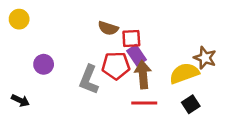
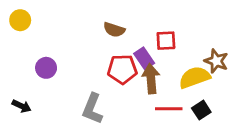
red square: (131, 38) -> (166, 41), moved
gray L-shape: (89, 80) -> (92, 109), moved
red line: (144, 103) -> (169, 109), moved

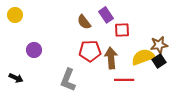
brown semicircle: (114, 30) -> (84, 22), turned 35
purple rectangle: (144, 58) -> (106, 15), moved
brown star: (216, 61) -> (159, 45), turned -30
black square: (201, 110) -> (159, 61), moved

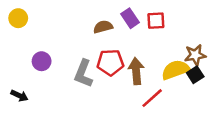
brown semicircle: (84, 22) -> (103, 27), turned 112
red square: (122, 30) -> (156, 21), moved
gray L-shape: (68, 80) -> (83, 74), moved
red line: (124, 80) -> (152, 98), turned -42

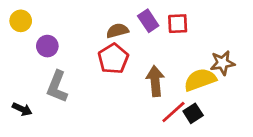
purple circle: (42, 61) -> (47, 46), moved
red pentagon: (110, 62) -> (113, 59), moved, turned -30
gray L-shape: (83, 74) -> (57, 87), moved
black square: (195, 75) -> (193, 113), moved

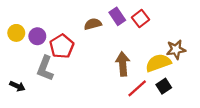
yellow circle: (21, 21) -> (16, 33), moved
red square: (178, 24) -> (140, 19), turned -35
red pentagon: (113, 59) -> (62, 46), moved
black square: (193, 113) -> (164, 86), moved

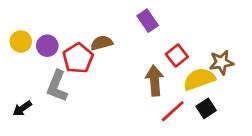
red square: (140, 19) -> (177, 55), moved
brown semicircle: (93, 24) -> (102, 43), moved
black arrow: (17, 86) -> (22, 108), turned 120

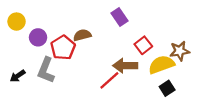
yellow circle: (21, 42) -> (17, 22), moved
brown arrow: (155, 81) -> (125, 66), turned -85
black arrow: (22, 108) -> (18, 76), moved
red line: (173, 111) -> (109, 80), moved

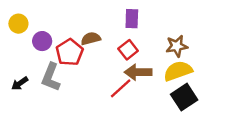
purple rectangle: (120, 17) -> (132, 19), turned 36
red square: (143, 45) -> (128, 50), moved
brown star: (180, 51) -> (177, 46), moved
black square: (167, 88) -> (184, 97), size x1.5

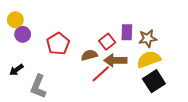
purple rectangle: (132, 19) -> (127, 32), moved
brown semicircle: (91, 39) -> (89, 55), moved
purple circle: (42, 41) -> (23, 34), moved
gray L-shape: (51, 77) -> (38, 86), moved

